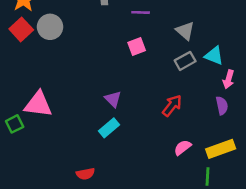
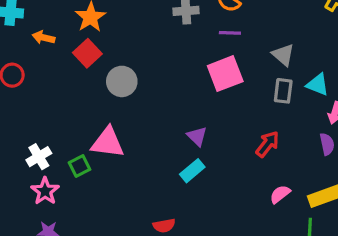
gray circle: (50, 27) -> (122, 81), moved
pink square: (137, 47) -> (225, 74), size x1.6
gray rectangle: (185, 61) -> (283, 91), turned -54

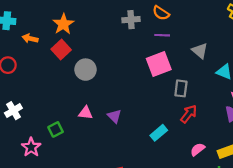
gray rectangle: (283, 91) -> (181, 88), moved
purple triangle: (197, 136) -> (114, 116), moved
pink triangle: (108, 143) -> (86, 113), moved, size x0.6
white cross: (39, 157) -> (13, 111), moved
cyan rectangle: (192, 171) -> (159, 133), moved

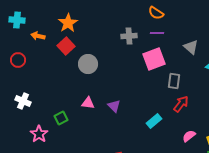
gray cross: (131, 20) -> (129, 36), moved
white cross: (13, 111) -> (23, 101), turned -35

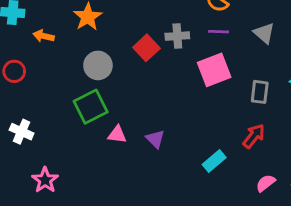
red square: (66, 46) -> (146, 48), moved
gray triangle: (191, 47) -> (264, 33), moved
gray circle: (88, 64) -> (98, 65), moved
gray rectangle: (174, 81) -> (260, 92), moved
green square: (61, 118) -> (91, 107), moved, size x1.6

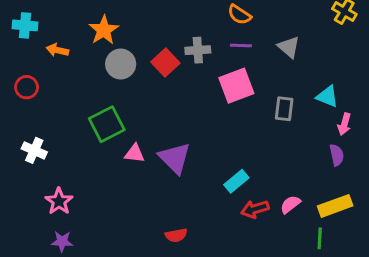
gray circle: (98, 65) -> (121, 64), moved
red arrow: (254, 136) -> (255, 209), moved, turned -145
purple triangle: (155, 139) -> (175, 158), size x1.6

